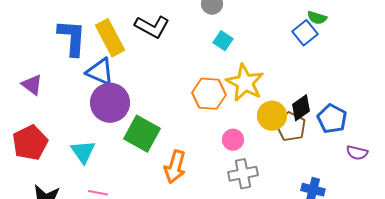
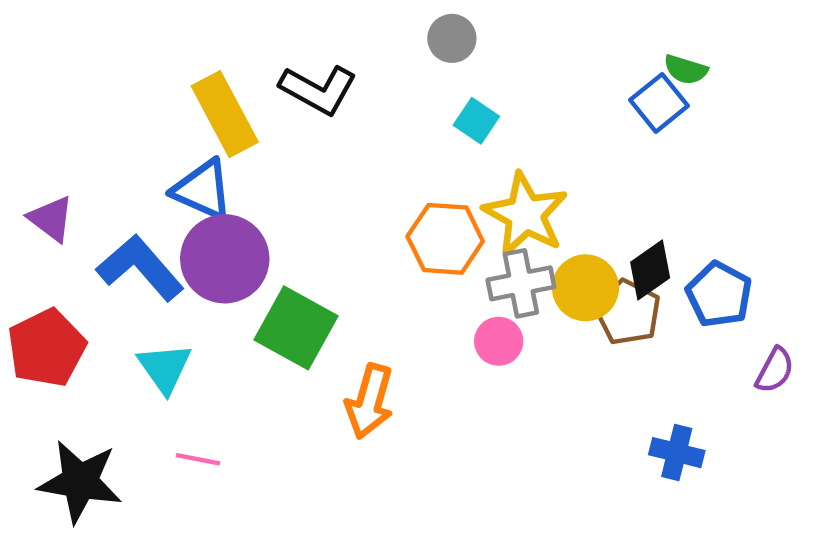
blue L-shape: (72, 38) -> (140, 268), moved, turned -45
purple semicircle: (357, 153) -> (775, 370), turned -75
gray cross: (243, 174) -> (521, 283), moved

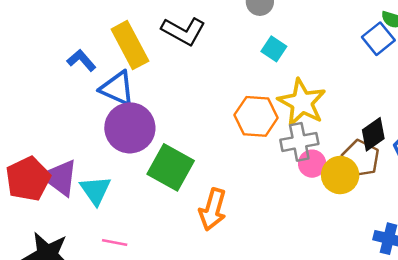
purple triangle: (51, 219) -> (60, 178), moved, size x1.4
blue L-shape: (140, 268) -> (81, 60), moved, size x0.6
yellow circle: (585, 288) -> (340, 175), moved
pink circle: (499, 341) -> (312, 164), moved

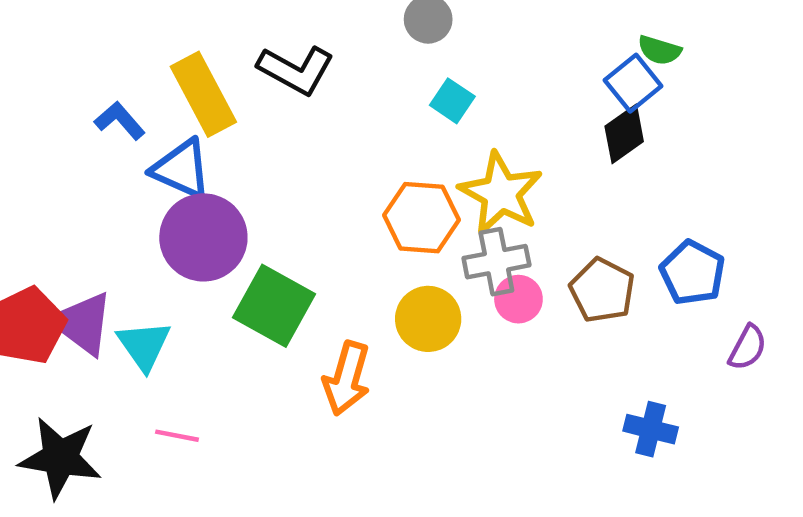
black diamond: (373, 134) -> (624, 134), moved
yellow circle: (340, 175) -> (428, 319), moved

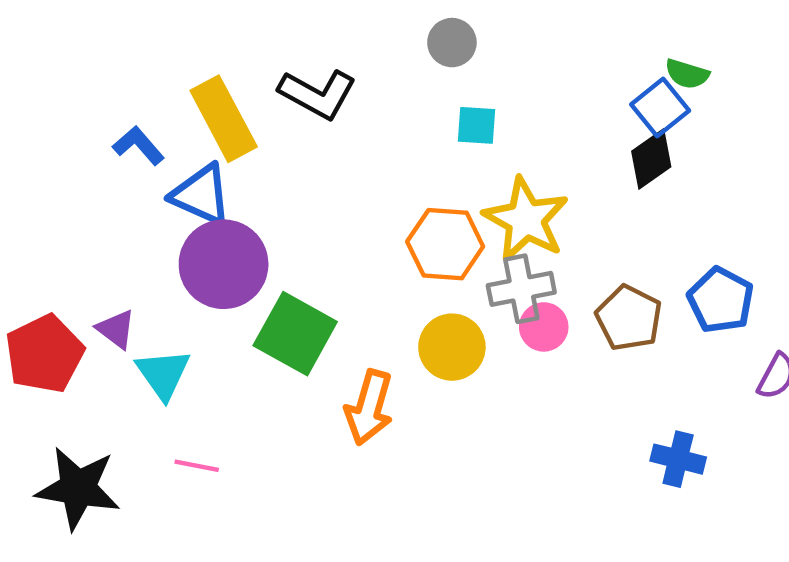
cyan square: (452, 101) -> (477, 125), turned -30
purple triangle: (82, 323) -> (116, 329), moved, size x0.6

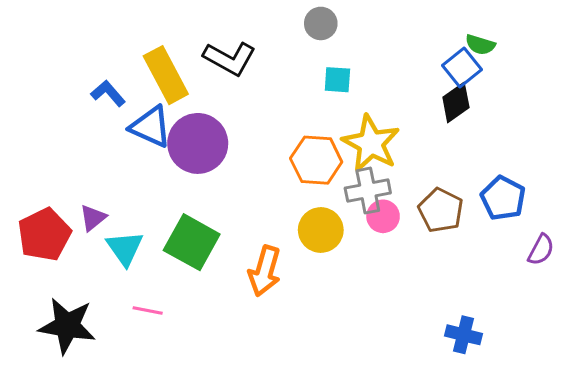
purple circle: (224, 264) -> (198, 143), moved
purple triangle: (116, 329) -> (93, 218), turned 44
green square: (295, 334) -> (192, 242), moved
blue cross: (678, 459) -> (464, 335), moved

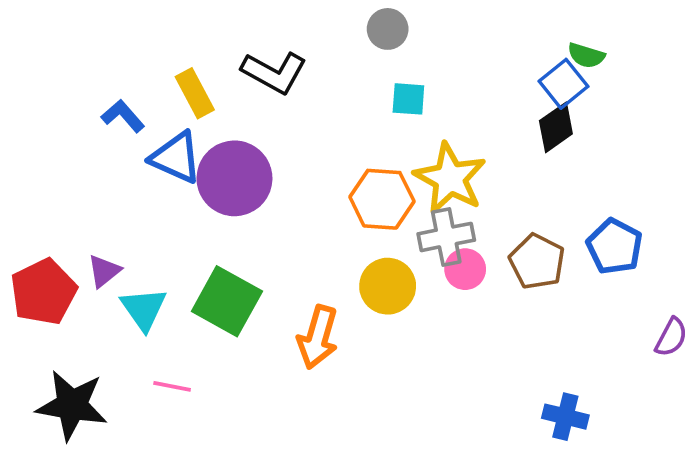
yellow rectangle: (166, 75) -> (195, 93), size x0.7
purple semicircle: (541, 250) -> (671, 337), moved

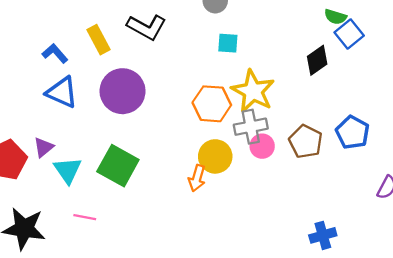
blue square: (563, 84) -> (349, 34), moved
blue triangle: (176, 158) -> (62, 92), moved
orange arrow: (318, 337) -> (197, 178), moved, size x0.7
blue cross: (565, 417) -> (323, 235), turned -30

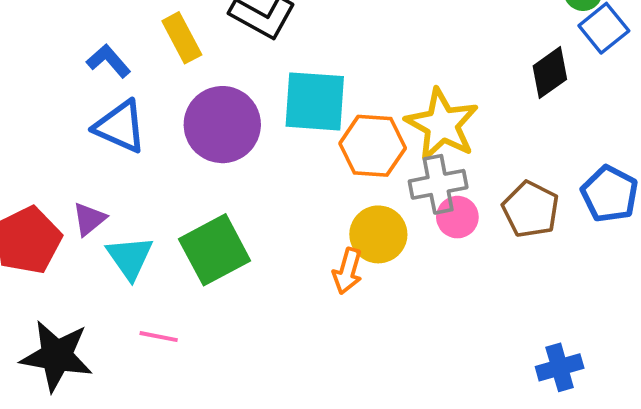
cyan square: (228, 43) -> (315, 101), moved, size x1.8
green square: (118, 166) -> (215, 250), turned 33

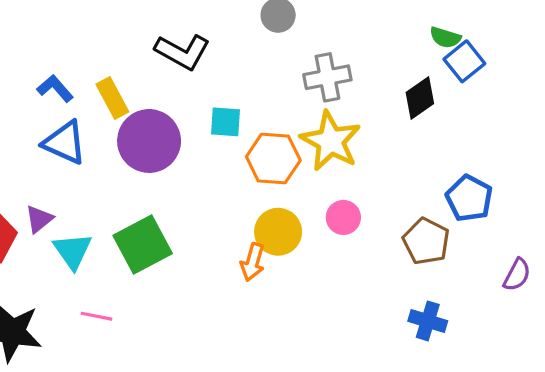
yellow rectangle: (182, 38) -> (112, 98), moved
cyan square: (315, 101) -> (225, 122), size x0.6
gray cross: (438, 184) -> (327, 77), moved
brown pentagon: (531, 209) -> (426, 241), moved
blue cross: (560, 367) -> (428, 321), moved, turned 33

